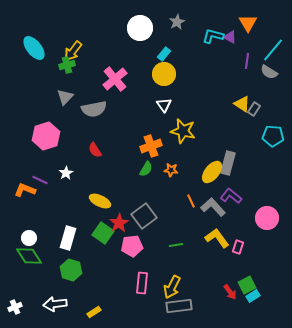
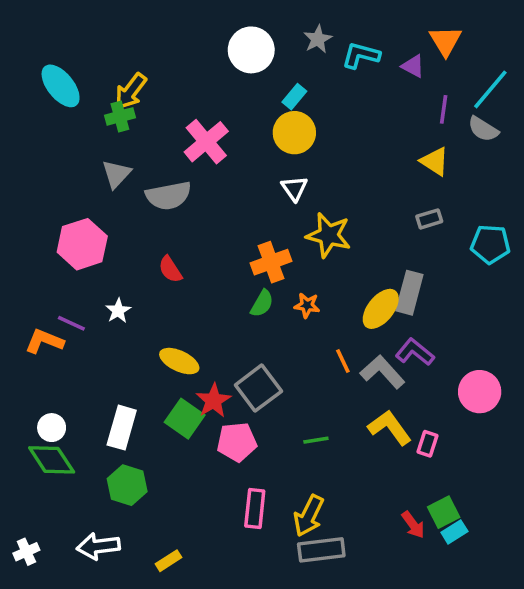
cyan L-shape: (213, 36) -> (361, 55), moved
yellow triangle: (242, 104) -> (435, 161), moved
gray rectangle: (254, 109) -> (429, 219), moved, turned 40

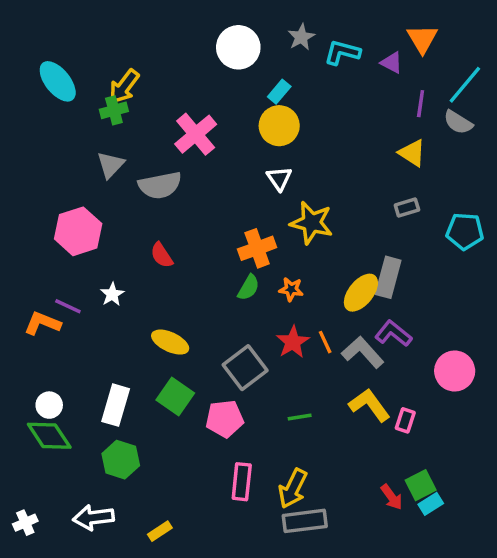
red star: (213, 401) -> (293, 342), moved

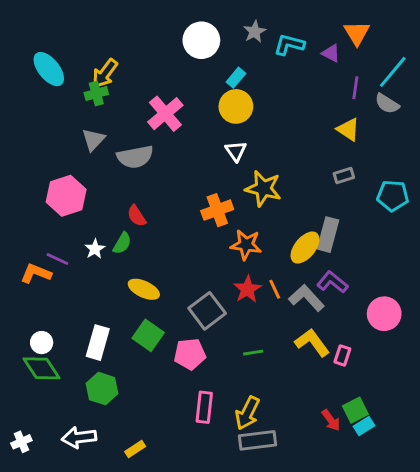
green semicircle: (248, 288) -> (122, 243), moved
orange star: (291, 289) -> (246, 245), size x1.5

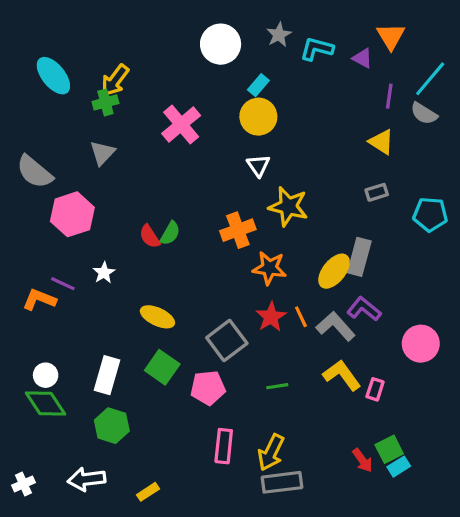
gray semicircle: (135, 157) -> (35, 172), moved, turned 51
green semicircle: (122, 243) -> (170, 233), moved

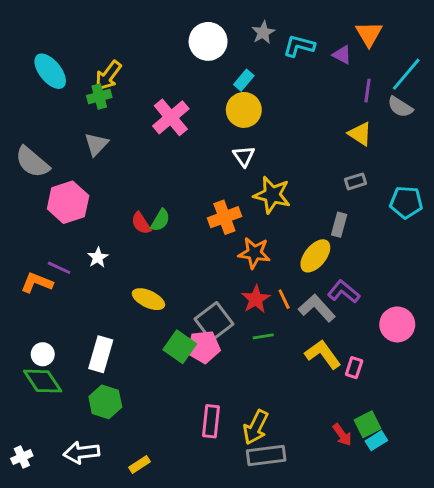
gray rectangle: (359, 257) -> (339, 225), moved, size x0.7
green square: (162, 367) -> (180, 347), moved
green line: (277, 386) -> (263, 336), moved
pink pentagon: (208, 388) -> (204, 347), moved

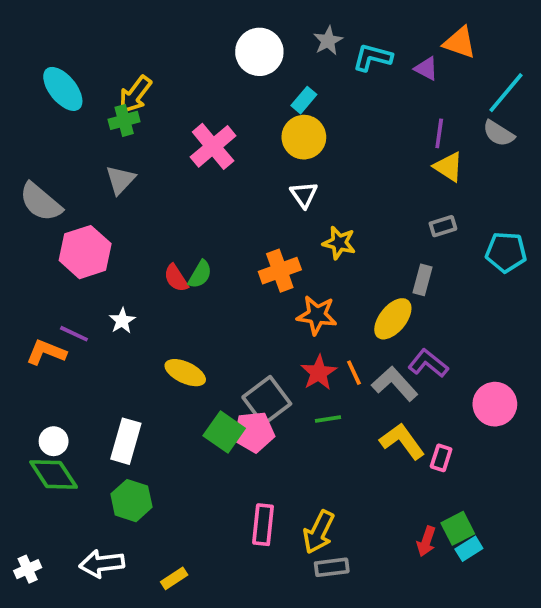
orange triangle: (369, 34) -> (460, 43), turned -40
purple line: (367, 91) -> (439, 133), moved
yellow star: (272, 195) -> (339, 243), size x0.7
red arrow: (342, 435) -> (426, 541), turned 55
gray rectangle: (266, 456) -> (332, 567), size x0.7

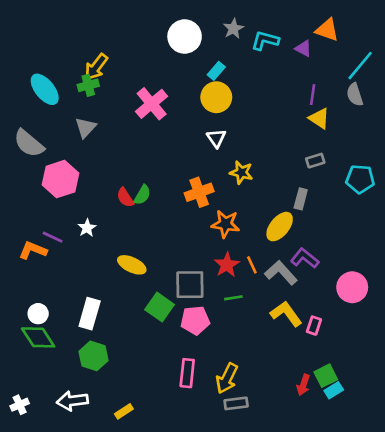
cyan ellipse: (63, 89) -> (45, 89), moved
gray semicircle: (499, 133) -> (355, 95), turned 40
gray square: (267, 400) -> (190, 285), turned 36
pink pentagon: (254, 432) -> (195, 320), moved

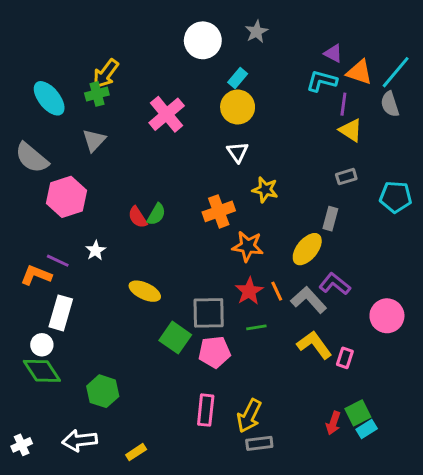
orange triangle: (327, 30) -> (359, 72), moved
cyan L-shape: (265, 40) -> (322, 81), moved
white rectangle: (90, 314) -> (61, 313), moved

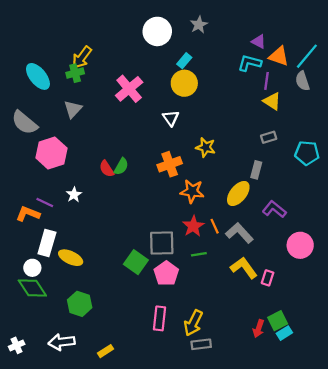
white triangle: (238, 152) -> (171, 118), moved
purple L-shape: (335, 284) -> (274, 209), moved
yellow ellipse: (145, 291) -> (71, 258), moved
pink pentagon: (214, 352) -> (166, 273), turned -30

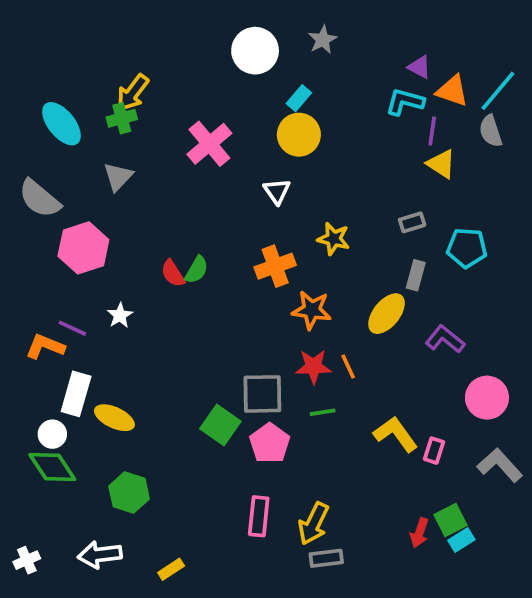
gray rectangle: (269, 137) -> (412, 222), moved
cyan pentagon: (307, 153) -> (467, 248), moved
red star: (193, 226) -> (313, 367), turned 30
gray L-shape: (239, 233) -> (500, 465), moved

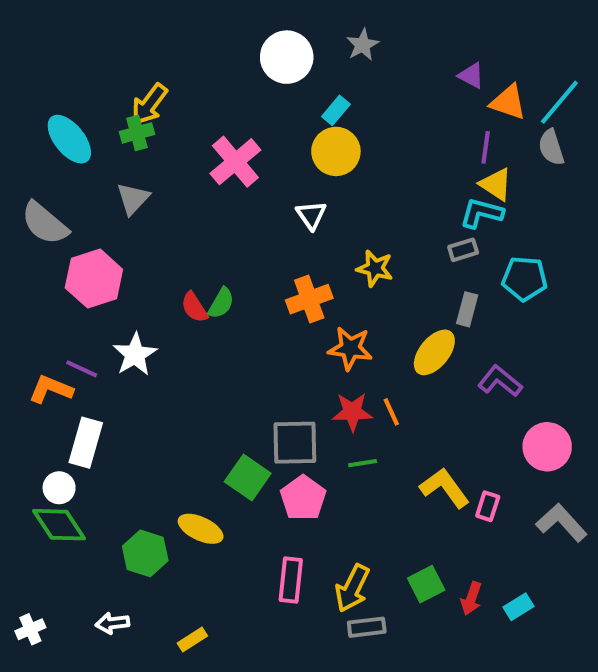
cyan L-shape: (405, 102) -> (482, 213), moved
white star: (120, 315) -> (135, 354), size x1.5
yellow ellipse: (114, 418) -> (201, 529), moved
green square: (450, 520) -> (426, 584), moved
white arrow: (100, 555) -> (112, 623), size x0.7

